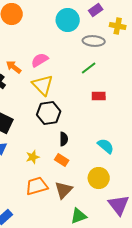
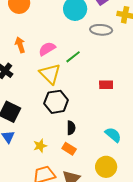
orange arrow: (14, 67) -> (20, 45), moved, turned 35
green line: (89, 68) -> (73, 57), moved

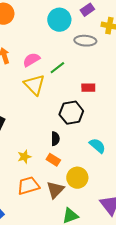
red rectangle: (106, 85) -> (88, 88), moved
black hexagon: (56, 102) -> (71, 113), moved
yellow circle: (106, 167) -> (77, 178), moved

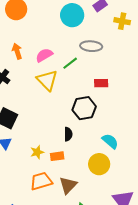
gray ellipse: (85, 41) -> (91, 46), moved
orange rectangle: (53, 160) -> (57, 156), moved, turned -40
yellow circle: (77, 178) -> (99, 164), moved

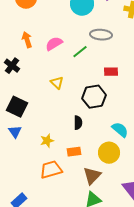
yellow triangle: (47, 80) -> (57, 83), moved, size x0.6
orange rectangle: (57, 156) -> (74, 152), moved
brown triangle: (68, 185) -> (92, 176), moved

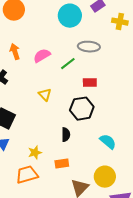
red rectangle: (111, 72) -> (90, 83), moved
yellow circle: (109, 153) -> (105, 177), moved
orange trapezoid: (51, 170) -> (27, 175), moved

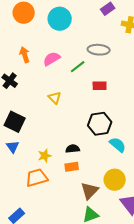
cyan circle: (70, 16) -> (60, 19), moved
black hexagon: (82, 109) -> (100, 124), moved
black semicircle: (66, 135) -> (73, 149), moved, turned -96

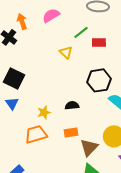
orange arrow: (25, 55) -> (22, 21), moved
green line: (78, 67) -> (81, 32), moved
yellow triangle: (55, 98) -> (66, 52), moved
orange rectangle: (72, 167) -> (71, 132), moved

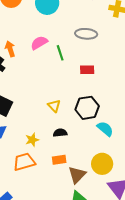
green line: (81, 32) -> (60, 53), moved, turned -70
yellow triangle: (66, 52) -> (54, 106), moved

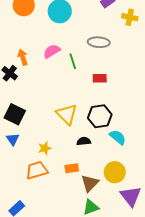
yellow triangle: (54, 106) -> (67, 114), size x1.6
black semicircle: (60, 133) -> (84, 141), moved

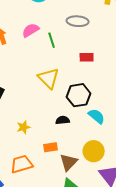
red rectangle: (100, 78) -> (87, 57), moved
yellow triangle: (67, 114) -> (49, 78), moved
orange trapezoid: (37, 170) -> (22, 164), moved

